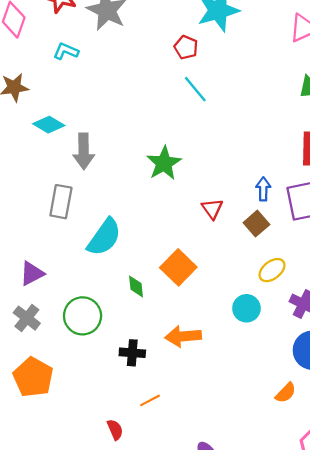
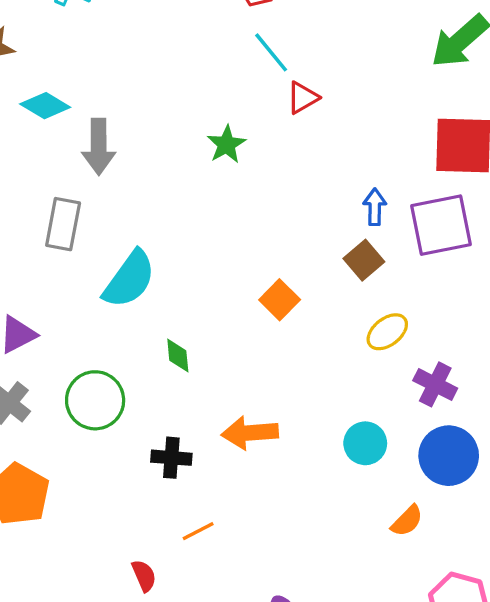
green star: (164, 163) -> (226, 144), moved, size x0.7
red triangle: (212, 209) -> (303, 98), moved, turned 35
orange square: (178, 267) -> (280, 300), moved, size x0.7
cyan circle: (246, 308) -> (365, 443), moved

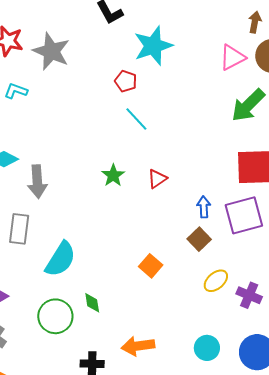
red triangle: (303, 98) -> (157, 179), moved
purple cross: (435, 384) -> (249, 295), moved
green circle: (95, 400) -> (55, 316), moved

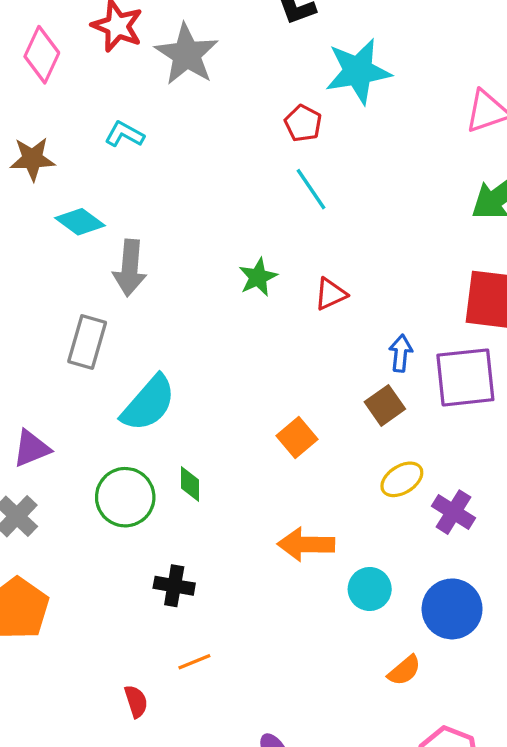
cyan L-shape: (16, 91) -> (124, 134), moved
orange arrow: (138, 346) -> (306, 544), moved

